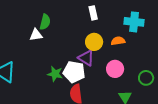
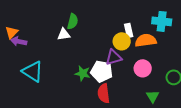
white rectangle: (93, 13) -> (129, 30), moved
orange semicircle: (118, 41) -> (146, 40), size x1.5
purple triangle: (86, 58) -> (114, 57), turned -48

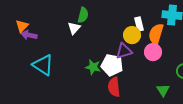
white triangle: (64, 34) -> (74, 28), turned -40
orange semicircle: (146, 40) -> (156, 34), turned -65
pink circle: (143, 68) -> (153, 52), moved

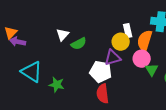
green semicircle: (83, 15) -> (79, 44), moved, turned 49
green star: (93, 67) -> (57, 85), moved
green triangle: (163, 90) -> (152, 70), moved

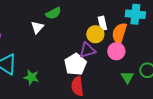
green semicircle: (79, 44) -> (53, 13), moved
green triangle: (152, 70) -> (127, 77), moved
white pentagon: (101, 72) -> (75, 64), turned 30

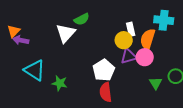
white triangle: (37, 27) -> (66, 33), size x1.5
purple triangle: (87, 50) -> (129, 56), moved

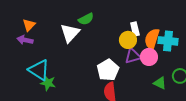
cyan cross: (164, 20) -> (168, 41), moved
orange triangle: (14, 31) -> (29, 25), moved
green star: (60, 83) -> (48, 83), moved
green triangle: (156, 83) -> (160, 83), turned -32

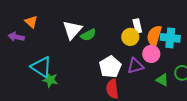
green semicircle: (86, 19) -> (88, 35), moved
orange triangle: (29, 25) -> (31, 22), turned -32
purple arrow: (25, 40) -> (16, 37), moved
purple triangle: (133, 56) -> (135, 66), moved

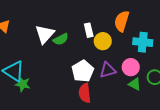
white rectangle: (137, 26) -> (89, 30), moved
orange semicircle: (154, 36) -> (122, 21), moved
pink circle: (151, 54) -> (131, 67), moved

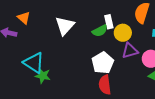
green semicircle: (61, 39) -> (100, 31), moved
purple triangle: (108, 70) -> (130, 51), moved

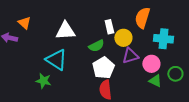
white triangle: (65, 26) -> (65, 31), turned 45
green semicircle: (100, 31) -> (96, 46), moved
cyan triangle: (34, 63) -> (56, 60), moved

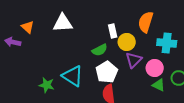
white triangle: (65, 31) -> (63, 23), moved
purple triangle: (130, 56) -> (134, 60), turned -30
cyan triangle: (56, 60) -> (73, 76), moved

